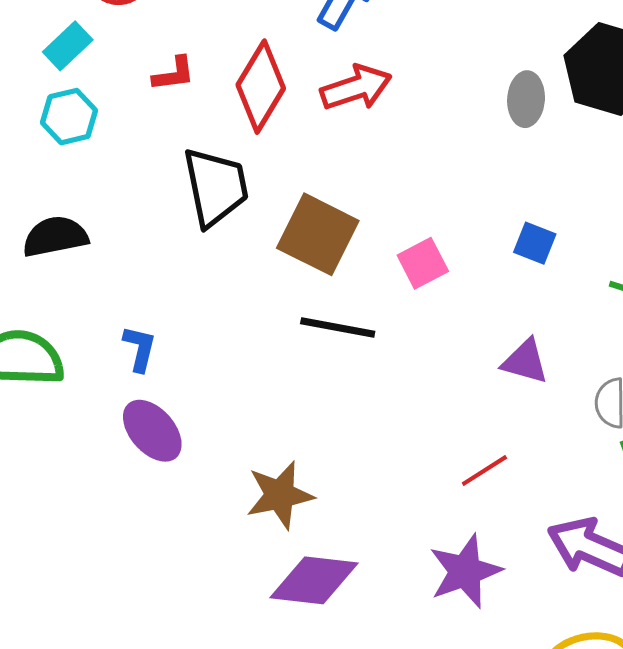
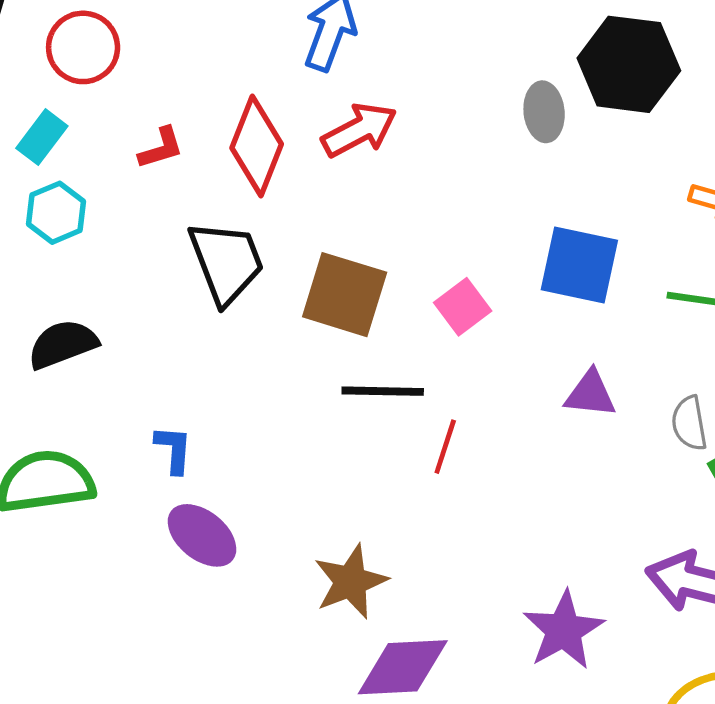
blue square: (535, 243) -> (579, 265), size x1.8
red line: (484, 471) -> (445, 447), moved, turned -30

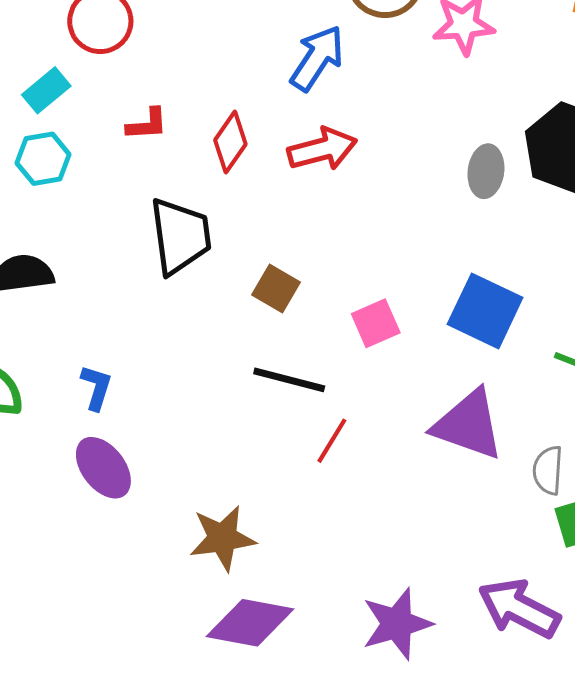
red diamond: (257, 146) -> (230, 142), size x0.7
brown square: (345, 295) -> (276, 288), size x0.6
purple triangle: (590, 394) -> (468, 425), size x1.6

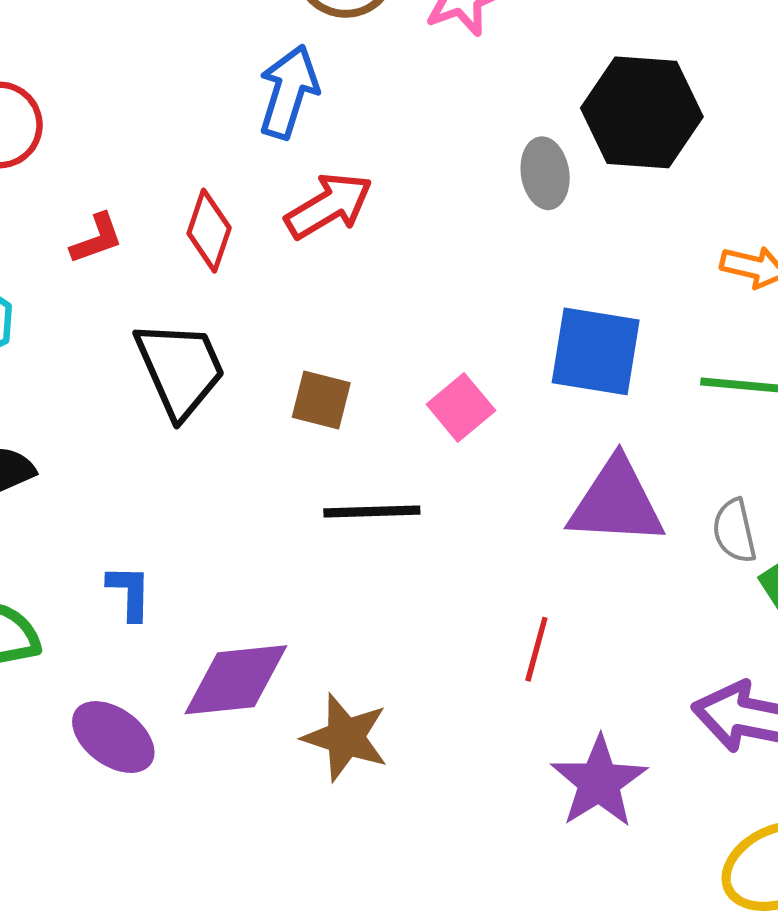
red line: (332, 441) -> (536, 649), moved
purple ellipse: (103, 468) -> (113, 737), moved
brown star: (222, 538) -> (345, 737), turned -30
purple diamond: (250, 623) -> (236, 680), moved

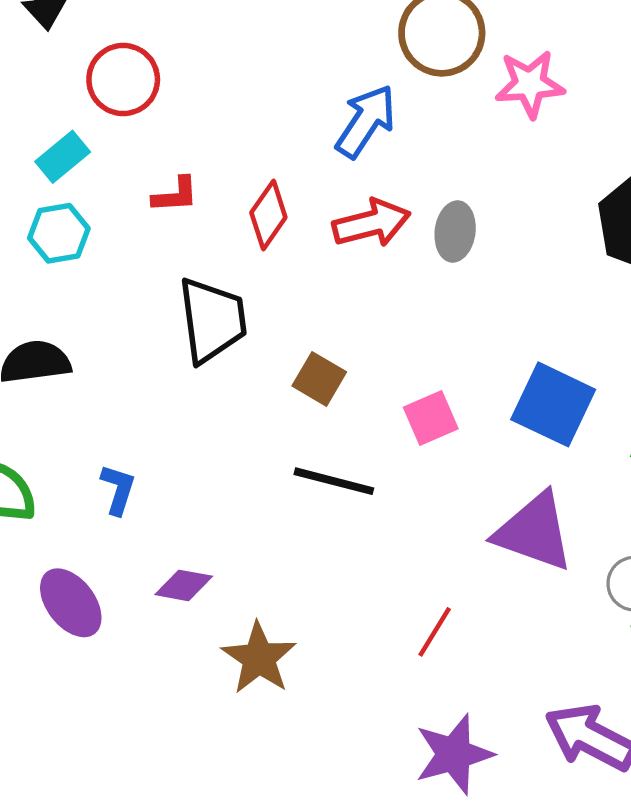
gray ellipse: (545, 173) -> (455, 231), moved
purple diamond: (236, 680) -> (184, 585), size x0.6

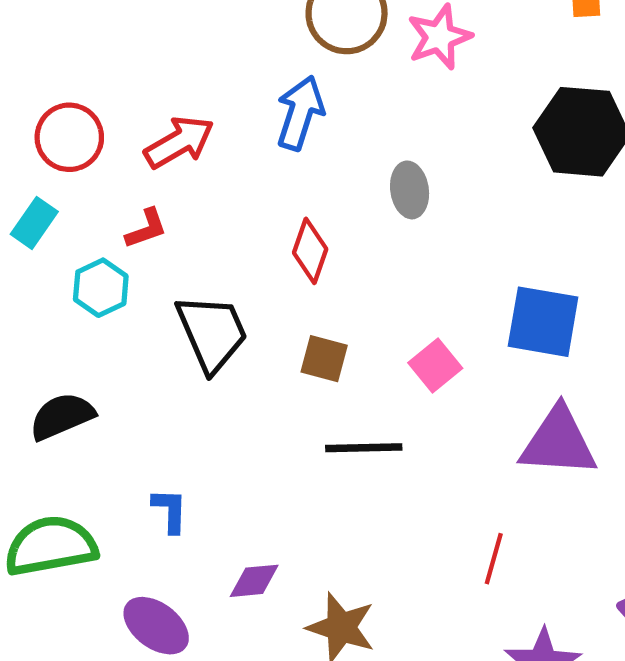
red diamond: (268, 215) -> (310, 251), moved
red arrow: (371, 223) -> (179, 142), moved
cyan hexagon: (59, 233) -> (101, 288), moved

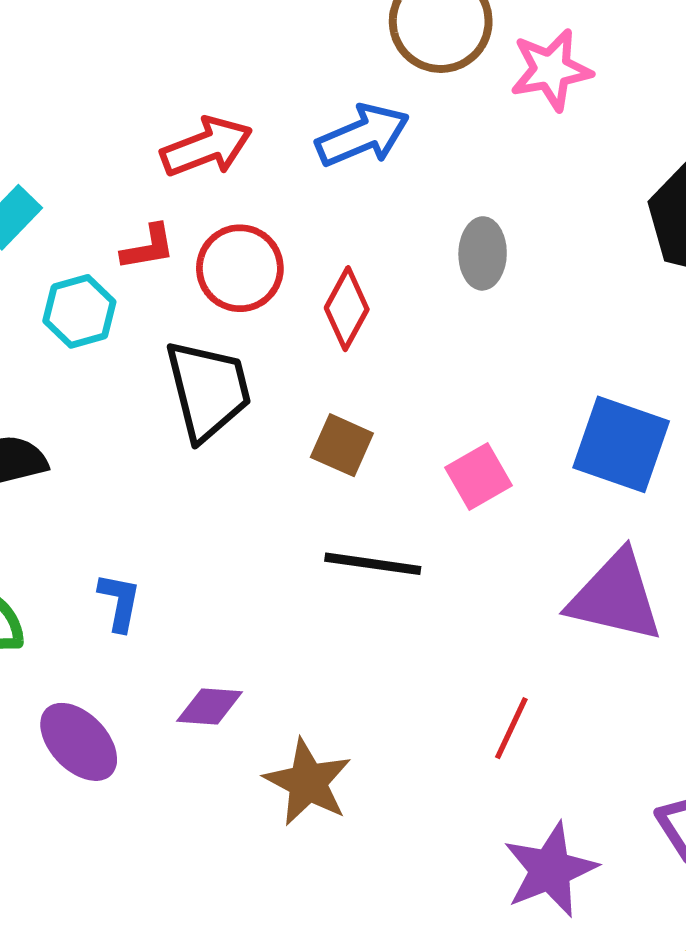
blue arrow: (300, 113) -> (363, 135), turned 40
red circle: (69, 137) -> (240, 268), moved

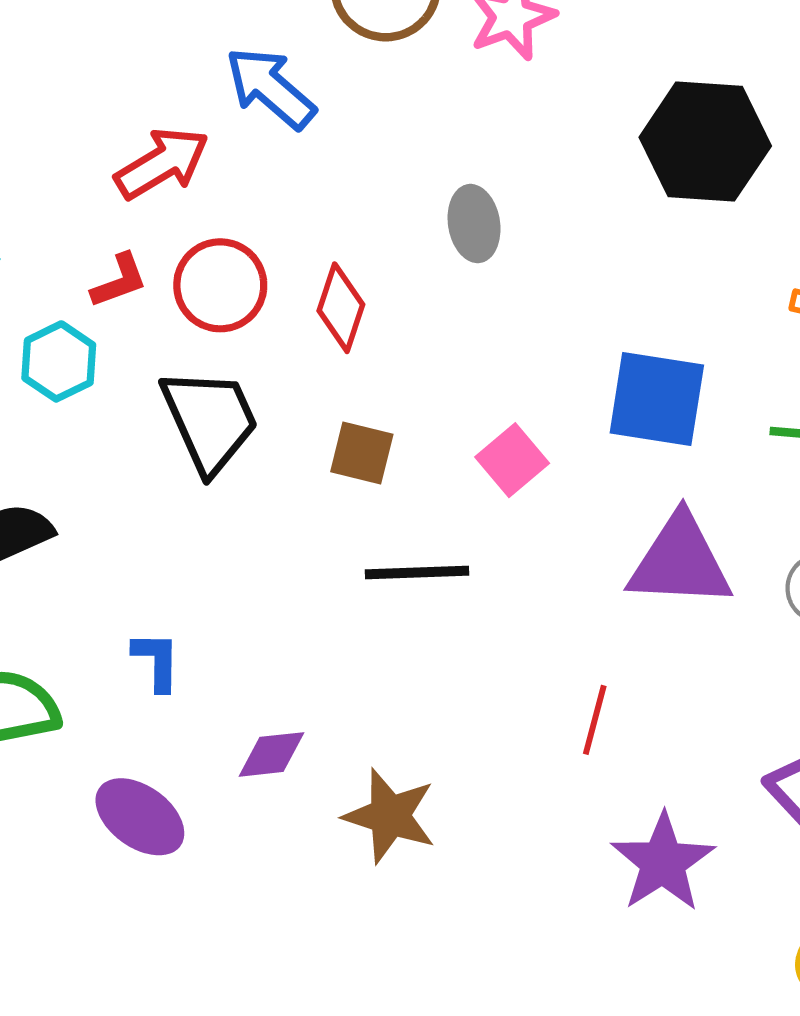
blue arrow: (363, 135) -> (270, 88), moved, turned -106

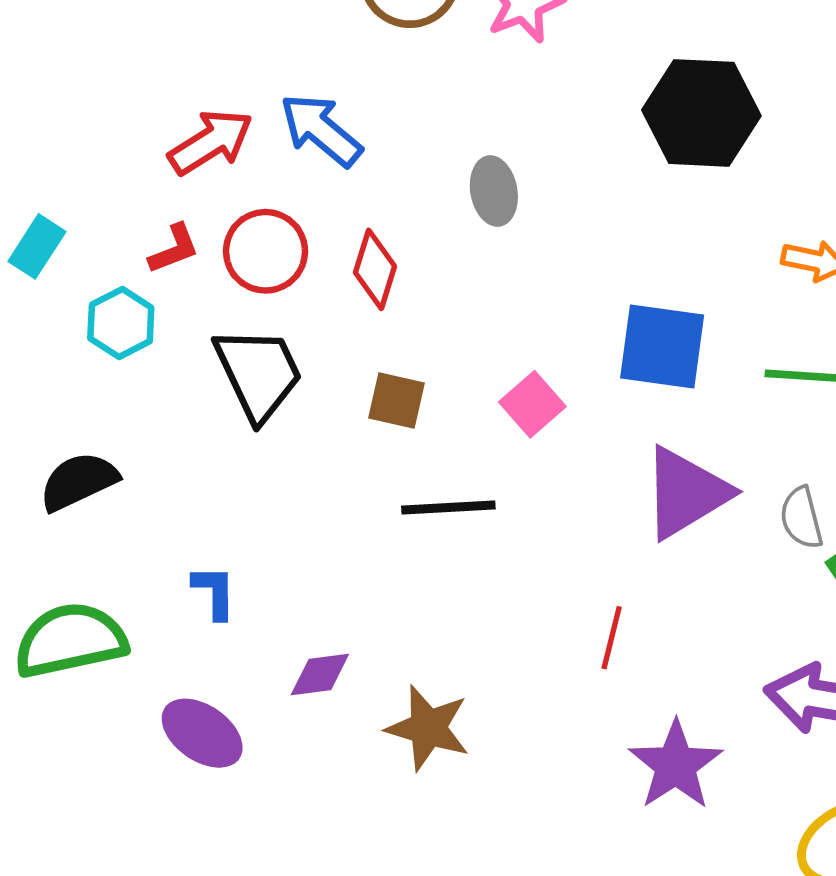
blue arrow: (270, 88) -> (321, 130), moved
purple triangle: (680, 561) -> (686, 493), turned -33

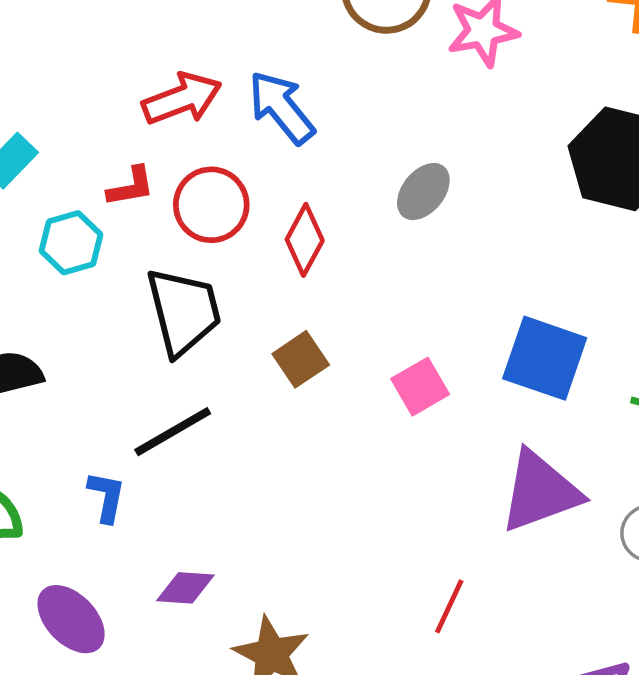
gray ellipse: (494, 191) -> (423, 192), turned 38
brown square: (396, 400) -> (301, 359), turned 32
black line: (448, 508) -> (173, 432), moved, turned -38

